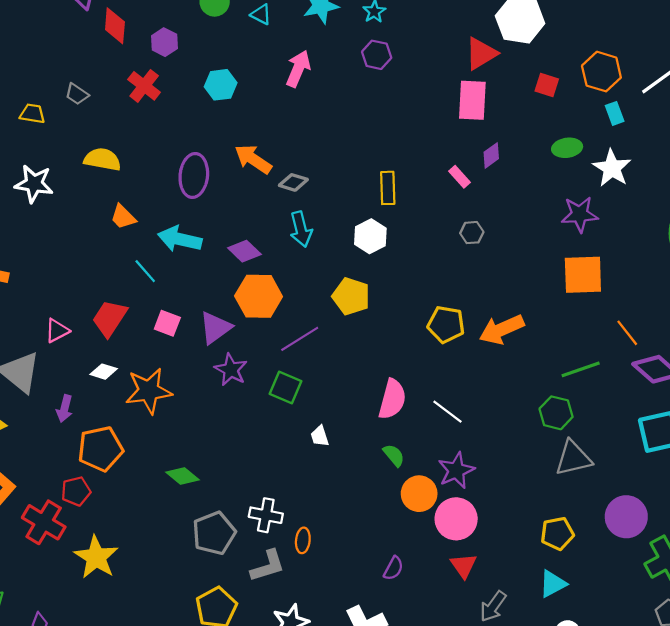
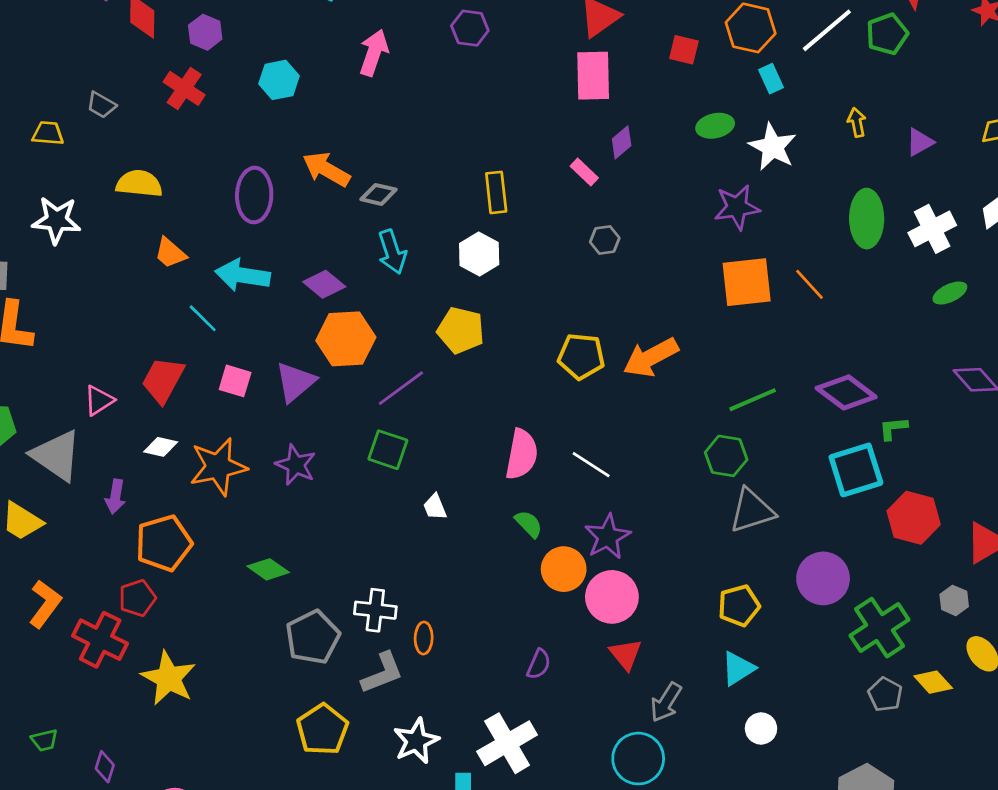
orange line: (627, 333) -> (809, 284), moved
purple star: (231, 370) -> (296, 465), moved

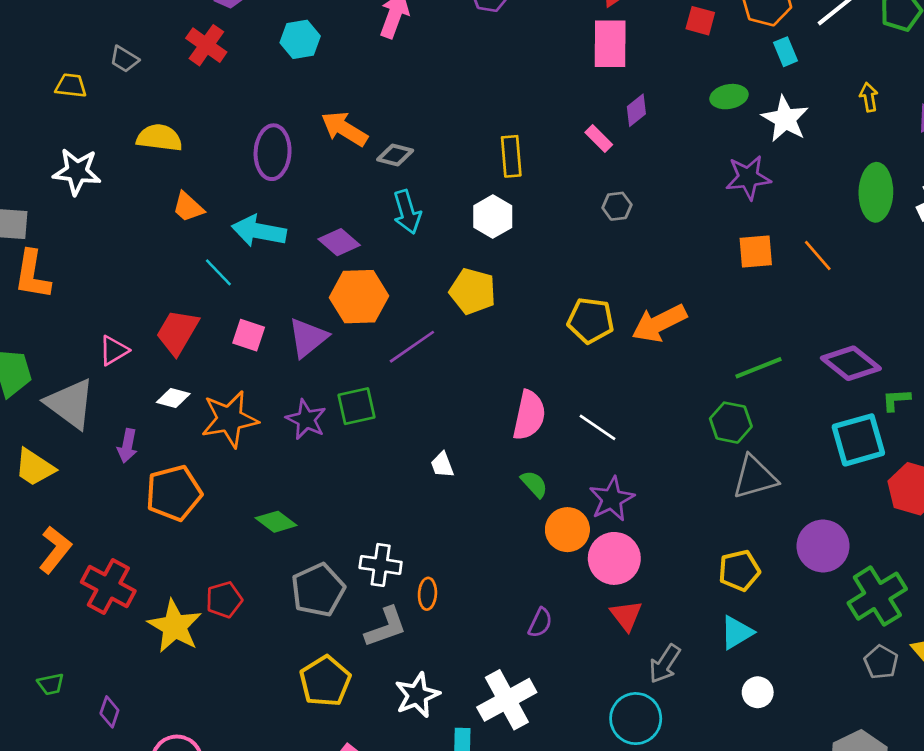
orange square: (747, 282) -> (756, 252), size x0.7
green square: (388, 450) -> (356, 406), moved, turned -33
red pentagon: (137, 598) -> (224, 600), moved

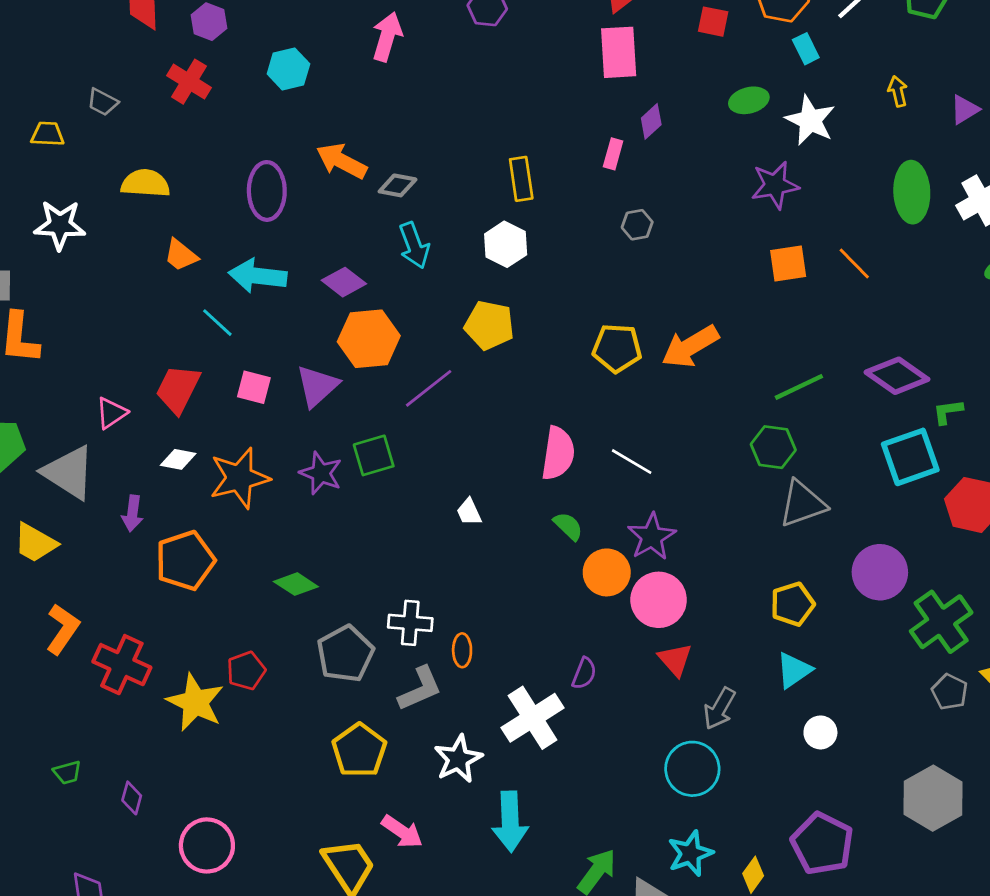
pink rectangle: (599, 138) -> (613, 154), turned 64
white cross: (507, 700) -> (533, 718), moved

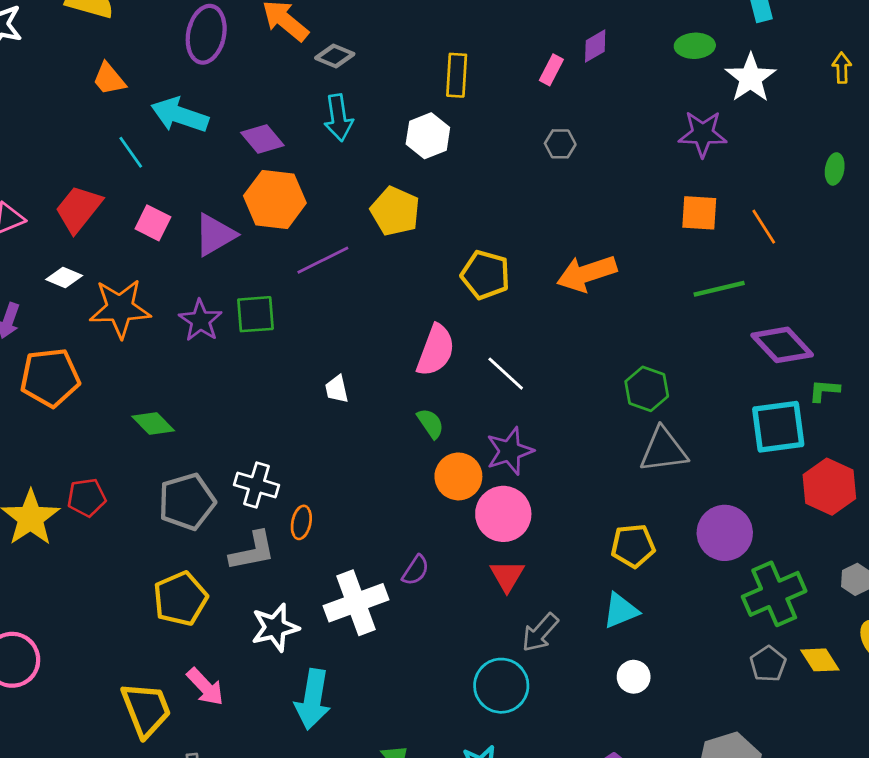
green ellipse: (912, 192) -> (835, 169), size x0.5
yellow pentagon: (617, 348) -> (485, 275), moved
green line: (799, 387) -> (719, 289), moved

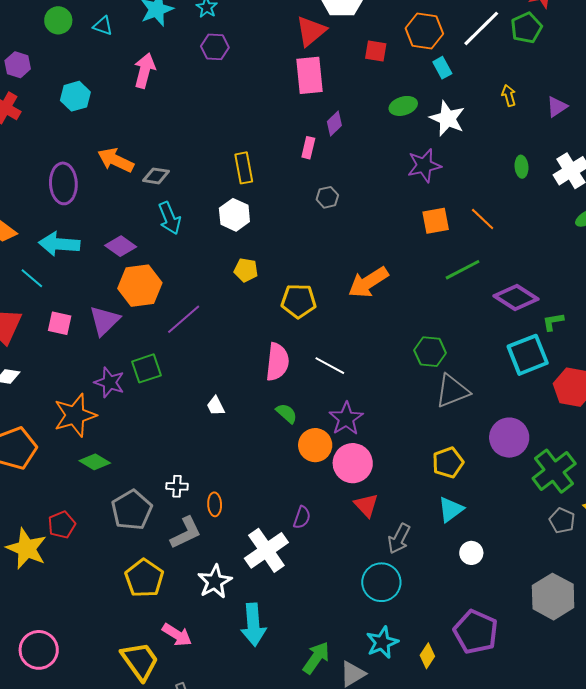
yellow pentagon: (395, 211) -> (246, 270), moved, size x0.7
orange star: (120, 308) -> (75, 415), moved
white cross: (256, 485) -> (177, 486), size x0.7

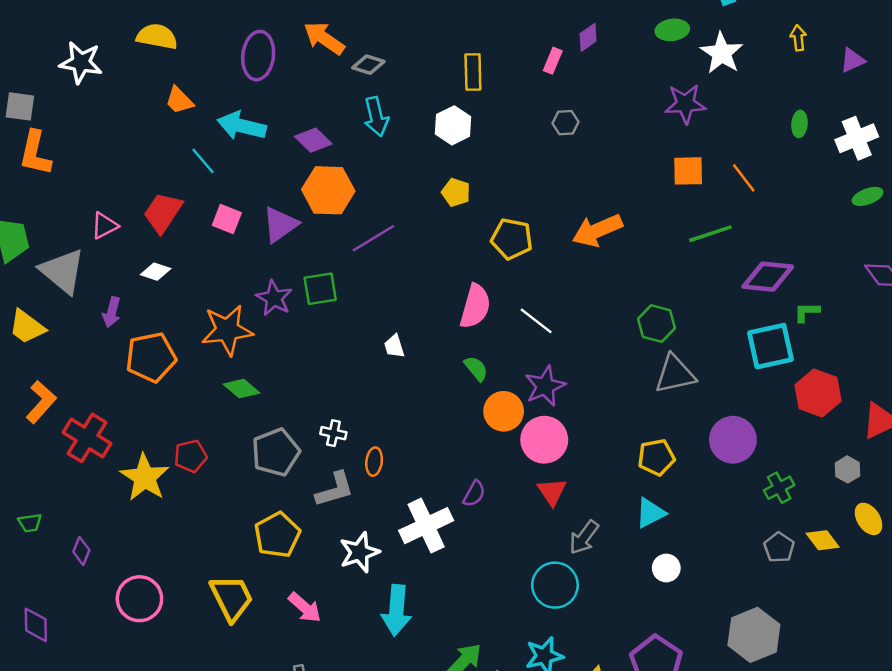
purple diamond: (516, 298) -> (768, 277), turned -36
green cross: (554, 471) -> (779, 488), size x0.6
yellow trapezoid: (140, 661) -> (231, 598), moved

